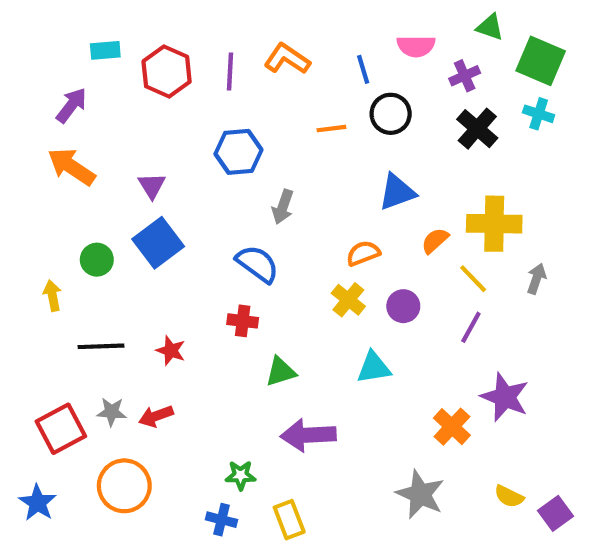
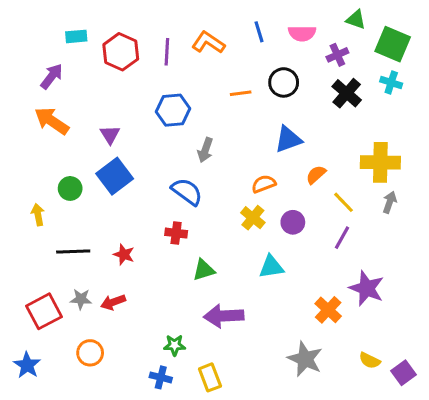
blue line: (363, 69) -> (259, 32), moved
yellow cross: (494, 224) -> (380, 162), moved
orange circle: (124, 486) -> (90, 353), size x0.7

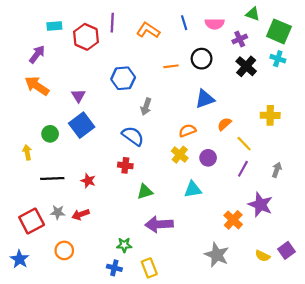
purple line: (167, 52) -> (112, 23), moved
yellow cross: (380, 162) -> (270, 115), size x0.7
gray arrow: (390, 202) -> (277, 170), moved
purple square: (403, 373) -> (287, 250), moved

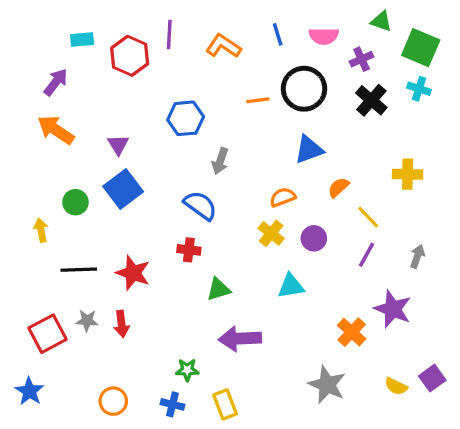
black circle: (202, 59) -> (304, 89), size x1.4
red star: (88, 181) -> (133, 273), size x1.5
red arrow: (81, 214) -> (121, 324), turned -77
orange circle: (64, 250) -> (113, 401), moved

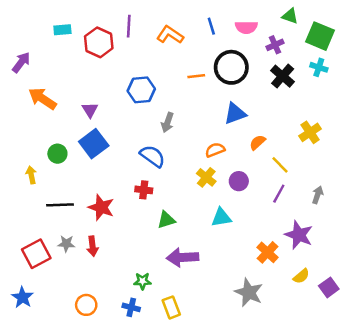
purple arrow: (56, 82) -> (21, 62), moved
yellow cross: (408, 174) -> (310, 132), turned -35
yellow semicircle: (396, 386) -> (301, 276), moved, turned -66

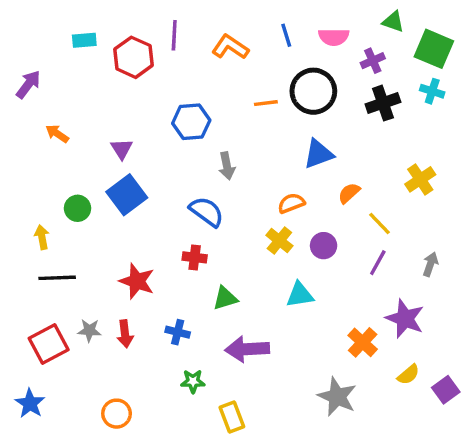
black cross: (283, 76) -> (383, 103), turned 30
orange arrow: (42, 99) -> (57, 134), size x0.6
gray arrow: (167, 122) -> (227, 166), turned -30
black line: (60, 205) -> (57, 278), moved
blue cross: (131, 307) -> (178, 332), moved

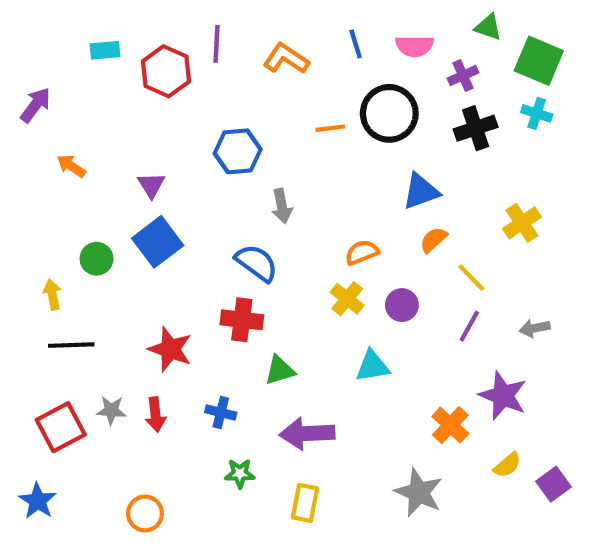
blue triangle: (318, 154) -> (421, 191), moved
red cross: (195, 257) -> (242, 320), size x1.4
gray arrow: (430, 264) -> (535, 328), turned -120
yellow rectangle: (232, 417) -> (305, 503), moved, turned 32

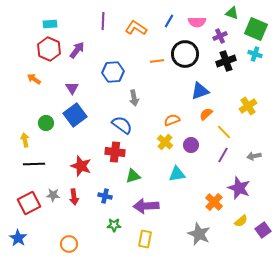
blue line: (356, 44) -> (169, 21), turned 48
red hexagon: (166, 71) -> (49, 49), moved
purple arrow: (35, 105) -> (77, 50), moved

